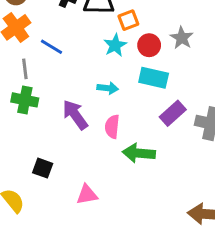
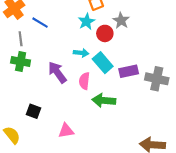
gray star: (182, 38) -> (121, 20), moved
red circle: (149, 45) -> (105, 33), moved
cyan rectangle: (154, 78) -> (103, 63), moved, turned 36
purple rectangle: (173, 113) -> (129, 71), turned 30

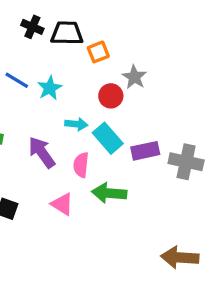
cyan star: (86, 22) -> (50, 88), moved
pink triangle: (66, 131) -> (62, 204), moved, turned 42

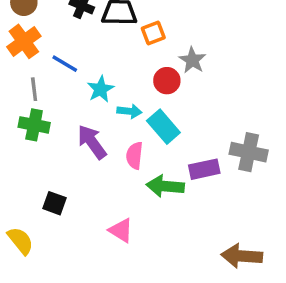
cyan star: (50, 88) -> (100, 89), moved
purple rectangle: (145, 151) -> (204, 169), moved
pink triangle: (62, 204) -> (121, 230), moved

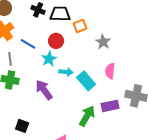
red circle: (167, 81) -> (56, 41), moved
pink semicircle: (135, 156) -> (110, 71), moved
green arrow: (165, 186) -> (87, 116), turned 115

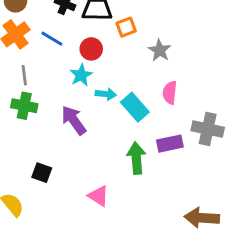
blue line: (28, 44) -> (52, 39), moved
green arrow: (87, 116) -> (136, 158), turned -35

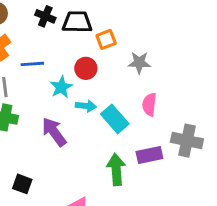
blue line: (52, 39) -> (32, 64), moved, turned -35
red circle: (91, 49) -> (86, 68), moved
gray star: (160, 50) -> (139, 63), turned -30

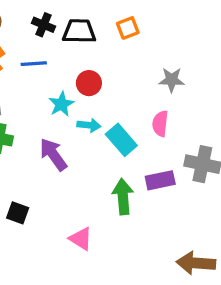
orange square: (106, 39) -> (128, 28), moved
gray star: (139, 63) -> (172, 80), moved
blue line: (32, 64) -> (34, 64), moved

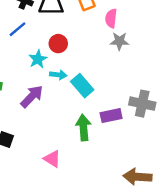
blue line: (34, 64) -> (17, 29), turned -36
pink semicircle: (160, 124) -> (111, 18), moved
purple arrow: (53, 154) -> (32, 96), turned 80

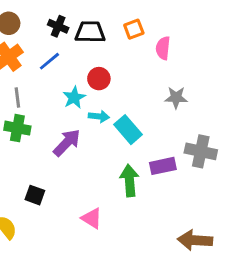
gray star: (119, 41) -> (176, 98), moved

